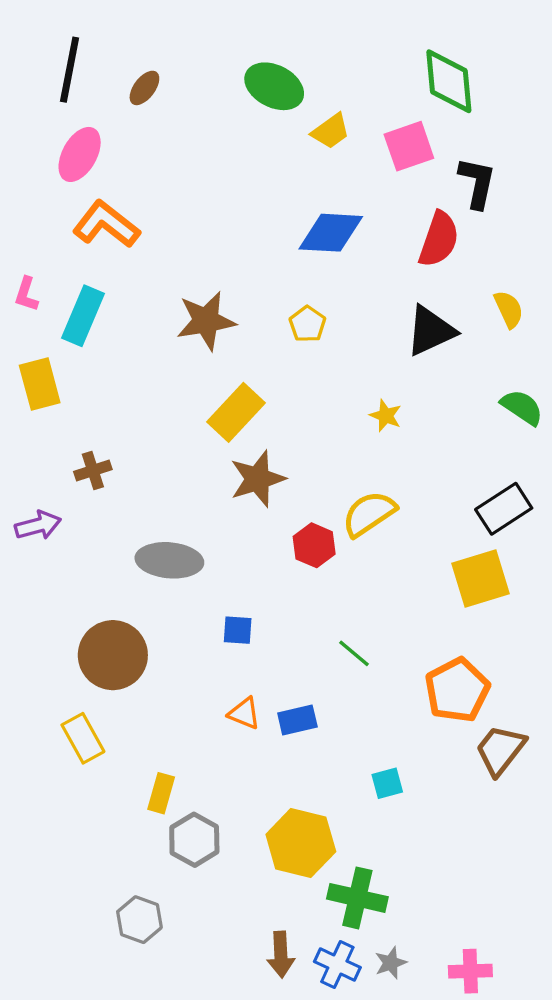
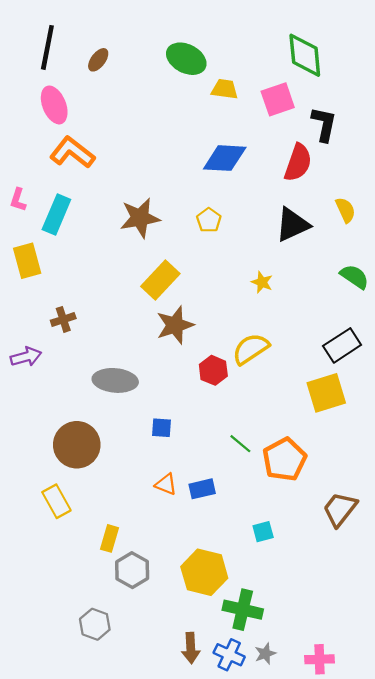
yellow trapezoid: (331, 131) -> (225, 89), turned -136
pink ellipse: (80, 154) -> (54, 105), turned -51
orange pentagon: (457, 690) -> (284, 459), moved

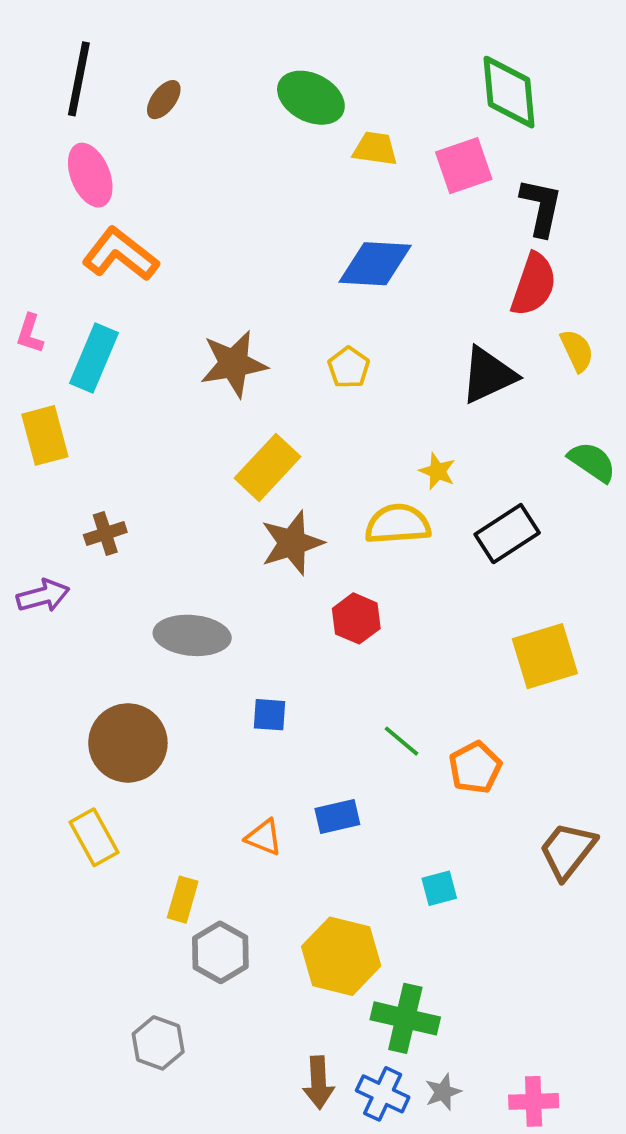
red semicircle: (298, 163) -> (534, 284), moved
black rectangle: (342, 345) -> (507, 534), moved
yellow semicircle: (251, 349) -> (398, 524), moved, turned 30
orange pentagon: (284, 459) -> (475, 767), size x0.7
orange triangle: (166, 484) -> (264, 837), moved

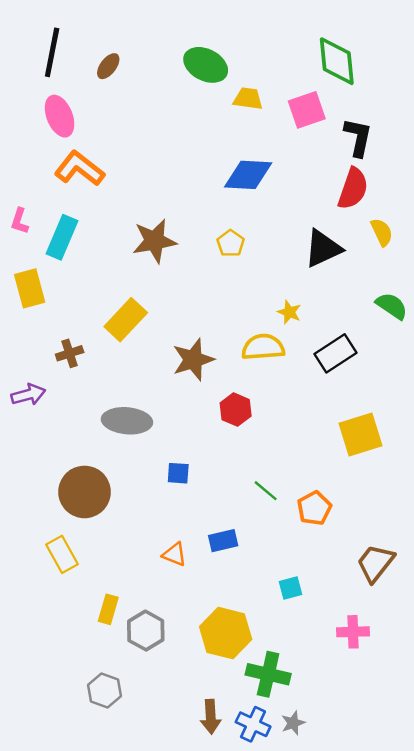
yellow rectangle: (268, 467) -> (126, 320), moved
yellow rectangle: (183, 900) -> (108, 609), moved
pink cross: (534, 1101) -> (353, 632), moved

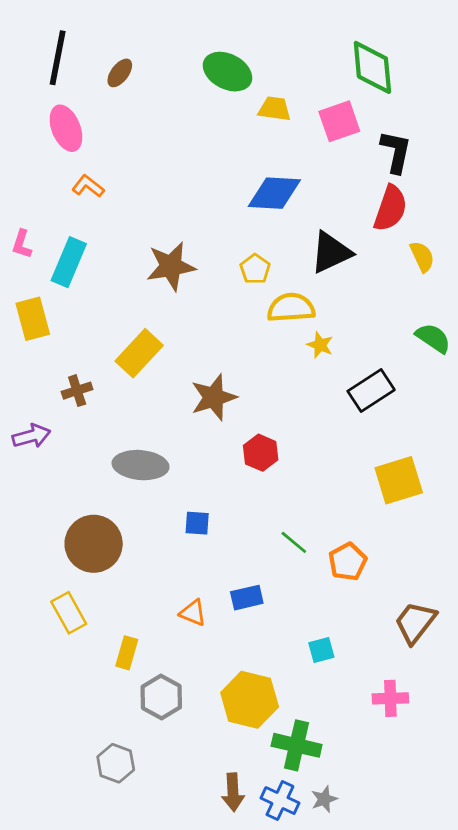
orange L-shape: (80, 169) -> (88, 186), size x0.6
black triangle: (323, 248) -> (331, 252), moved
yellow semicircle: (263, 347) -> (291, 308), moved
yellow rectangle: (108, 609) -> (127, 653), moved

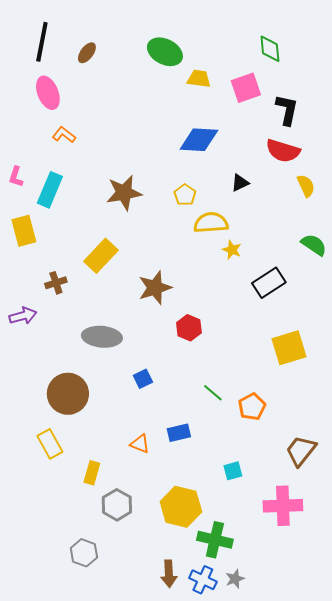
green diamond: (372, 67) -> (270, 49), size x0.7
red semicircle: (390, 208) -> (283, 151), turned 88
black triangle: (331, 252) -> (240, 183), size x0.6
blue square: (197, 523) -> (143, 379), turned -30
pink cross: (390, 698) -> (283, 506), size x1.5

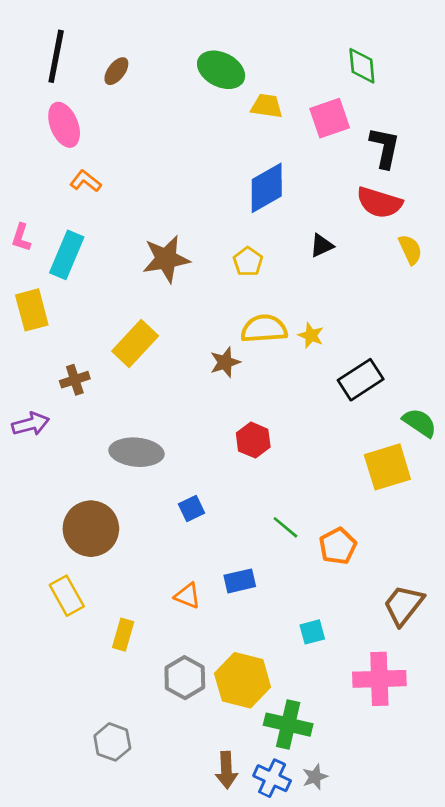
blue diamond: (199, 140) -> (267, 188), turned -33
yellow semicircle: (211, 223) -> (264, 329), moved
green semicircle: (314, 245) -> (420, 423), moved
brown star: (155, 288) -> (225, 362), moved, size x0.7
gray hexagon: (117, 505) -> (185, 678), moved

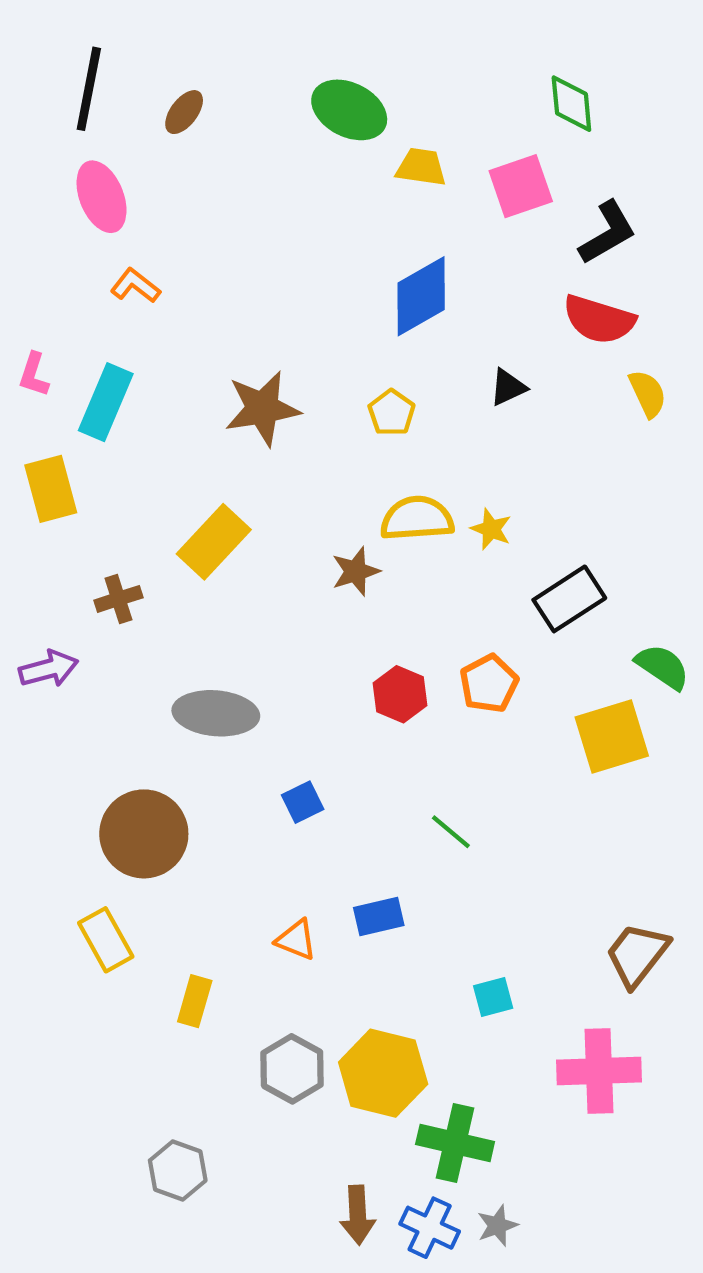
black L-shape: (385, 148) -> (607, 233), turned 48
orange pentagon: (338, 546) -> (489, 684), moved

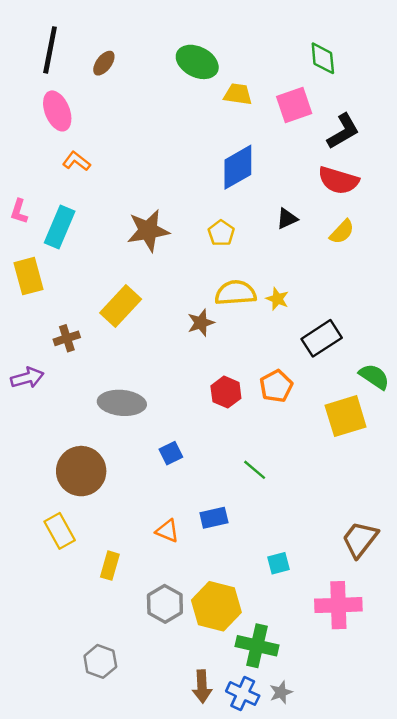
yellow semicircle: (648, 394) -> (342, 232), moved, turned 68

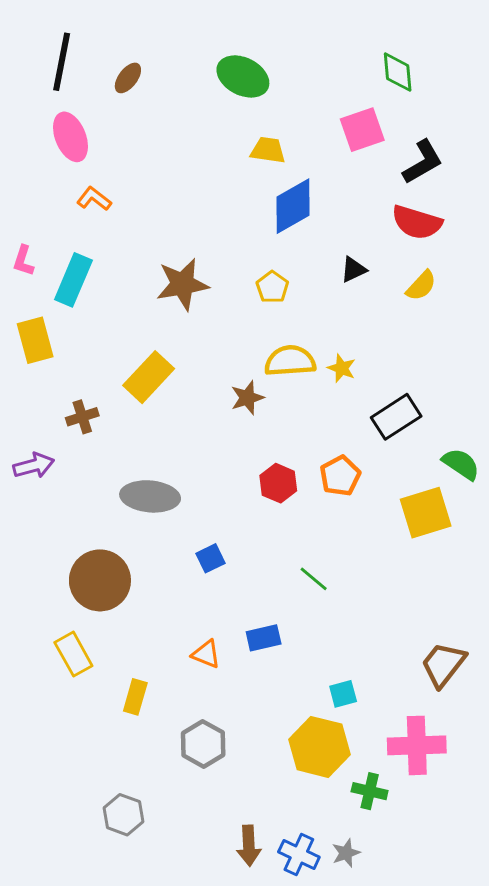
yellow trapezoid: (238, 94) -> (268, 150), moved
yellow hexagon: (216, 606) -> (320, 747), moved
green cross: (257, 646) -> (370, 791), moved, size x0.7

